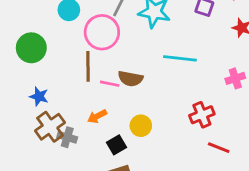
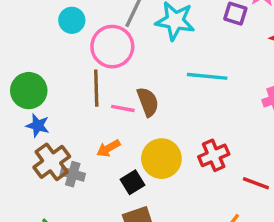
green circle: (31, 48) -> (29, 91), moved
brown semicircle: (130, 79) -> (148, 102), turned -120
red cross: (202, 115) -> (214, 155), moved
yellow circle: (141, 126) -> (161, 159), size x1.5

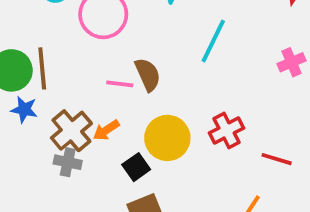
cyan line: (207, 76) -> (213, 41), turned -66
brown line: (96, 88) -> (42, 68), moved
brown cross: (52, 162) -> (71, 131), moved

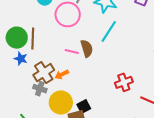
cyan line: (213, 41) -> (109, 31), moved
yellow circle: (167, 138) -> (61, 102), moved
black square: (136, 167) -> (84, 106), moved

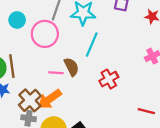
orange arrow: (62, 74) -> (50, 99), size x1.6
red cross: (124, 82) -> (109, 79), moved

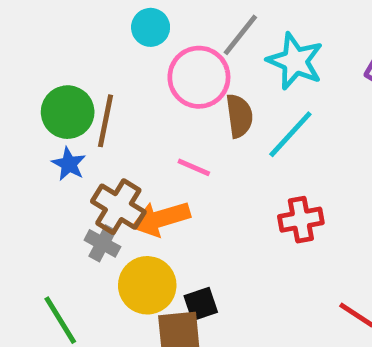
brown semicircle: (71, 67) -> (239, 116), moved
brown cross: (30, 100) -> (118, 207), turned -35

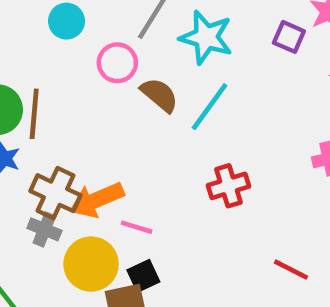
pink circle: (199, 77) -> (117, 63), size x0.7
brown semicircle: (239, 116) -> (159, 95), turned -36
pink line: (194, 167) -> (137, 227), moved

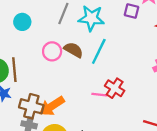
pink circle: (117, 63) -> (52, 51), moved
red cross: (229, 186) -> (115, 88), turned -30
pink line: (137, 227) -> (99, 95), moved

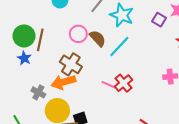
brown cross: (31, 106) -> (71, 64), moved

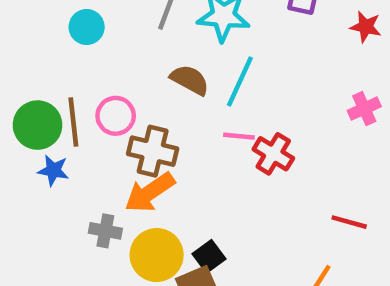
pink circle: (78, 34) -> (116, 116), moved
pink line: (108, 85) -> (239, 136), moved

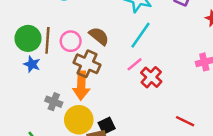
brown semicircle: (190, 80) -> (99, 36), moved
pink line: (239, 136) -> (135, 64), turned -56
orange arrow: (150, 192) -> (81, 86), turned -64

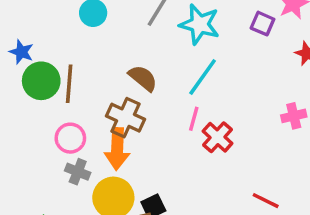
pink circle: (71, 41) -> (70, 138), moved
blue star: (32, 64) -> (21, 52), moved
pink line: (135, 64) -> (194, 119), turned -35

